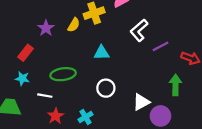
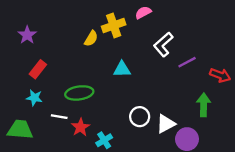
purple star: (46, 28) -> (27, 35), moved
white circle: (106, 88) -> (140, 117), moved
red star: (56, 116) -> (80, 127), moved

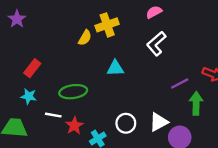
pink semicircle: (143, 12) -> (154, 12), moved
purple star: (27, 35) -> (17, 19), moved
purple line: (187, 62) -> (180, 83), moved
white circle: (140, 117) -> (126, 123), moved

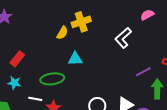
pink semicircle: (154, 12) -> (147, 15), moved
cyan triangle: (115, 68) -> (75, 59), moved

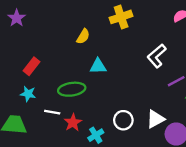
yellow cross: (81, 22) -> (121, 17), moved
white L-shape: (123, 38) -> (157, 56), moved

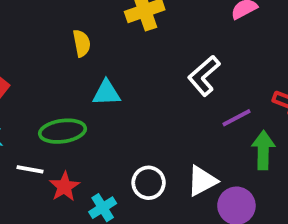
yellow semicircle: (83, 36) -> (82, 43), turned -42

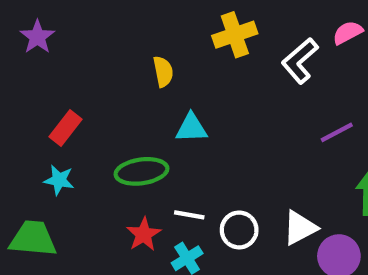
white L-shape: (204, 76) -> (300, 61), moved
purple line: (236, 118) -> (337, 132), moved
white line: (30, 169) -> (189, 215), moved

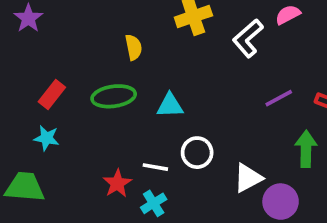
cyan triangle: (191, 128) -> (170, 105), moved
green ellipse: (141, 171) -> (114, 96), moved
white circle: (239, 230) -> (197, 153), moved

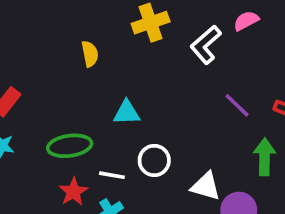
green ellipse: (114, 96) -> (70, 146), moved
purple line: (279, 98) -> (237, 105), turned 72
white triangle: (248, 178) -> (206, 186), turned 44

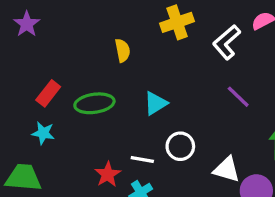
purple line: (237, 105) -> (238, 97), moved
cyan triangle: (127, 113) -> (156, 103), turned -30
green ellipse: (70, 146) -> (94, 103), moved

